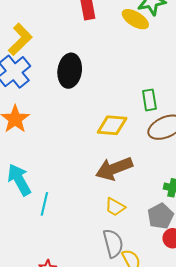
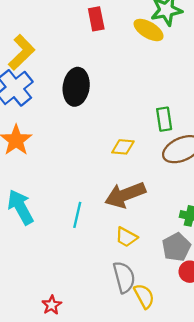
yellow diamond: (112, 125) -> (123, 147), size x0.7
cyan line: (44, 204) -> (77, 215), moved

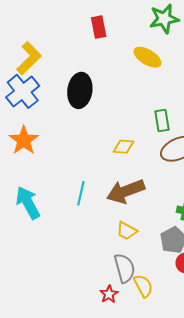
yellow ellipse: (149, 30) -> (147, 57), moved
cyan line: (77, 215) -> (81, 193), moved
red star: (52, 305) -> (109, 294), moved

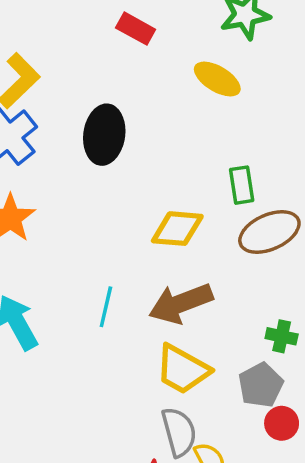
red rectangle: (99, 27) -> (136, 29), turned -50
yellow diamond: (124, 147) -> (177, 229), size x1.4
yellow trapezoid: (127, 231) -> (182, 369), size x1.6

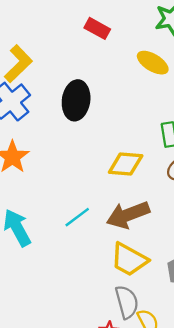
cyan line: (106, 307) -> (77, 217), turned 40

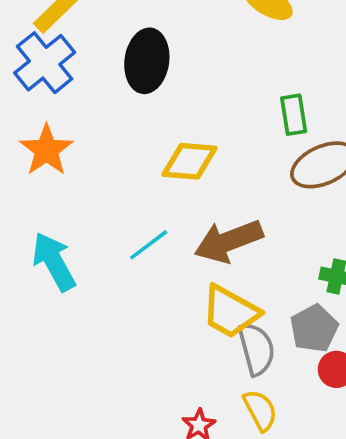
yellow diamond: (126, 164) -> (190, 161), moved
gray semicircle: (127, 302) -> (256, 349), moved

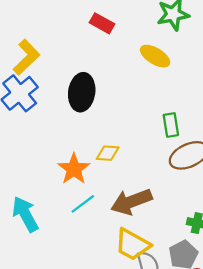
orange star: (46, 150) -> (74, 169), moved
yellow diamond: (190, 161) -> (108, 153), size x0.7

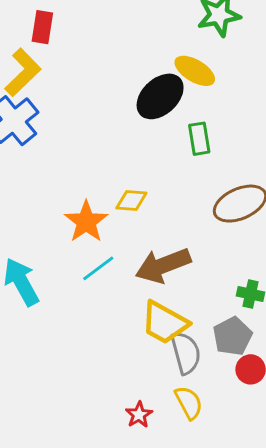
red rectangle: (102, 23) -> (42, 27), moved, turned 70
black ellipse: (82, 92) -> (160, 96), moved, turned 39
green rectangle: (171, 125) -> (199, 139), moved

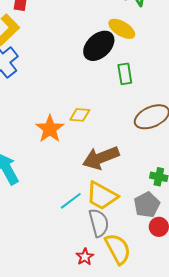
cyan line: (98, 268) -> (71, 201), moved
gray semicircle: (186, 353) -> (99, 223), moved
yellow semicircle: (189, 403) -> (118, 249), size x1.4

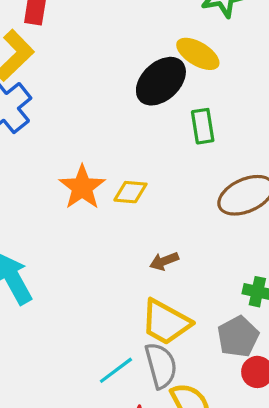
orange star: (50, 129) -> (82, 187), moved
brown arrow: (101, 158) -> (164, 261), size x0.5
cyan line: (71, 201) -> (116, 370), moved

